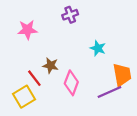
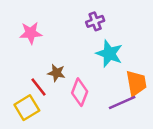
purple cross: (70, 15) -> (95, 21), moved
cyan star: (98, 48) -> (109, 54), size x1.5

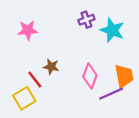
cyan star: (109, 54) -> (112, 30), moved
pink diamond: (80, 92) -> (90, 76), moved

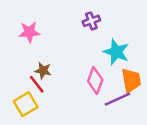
cyan star: (112, 30) -> (116, 52), moved
brown star: (51, 67) -> (43, 71), moved

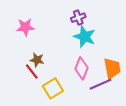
cyan star: (116, 52) -> (85, 37), moved
yellow square: (26, 104) -> (53, 88), moved

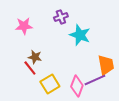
purple cross: (78, 18) -> (61, 17), moved
pink diamond: (81, 68) -> (77, 86), moved

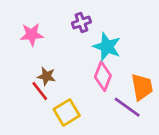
purple line: (95, 80) -> (127, 107), turned 60
pink diamond: (77, 86) -> (103, 76), moved

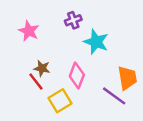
pink star: (32, 35) -> (29, 31), turned 30
pink diamond: (103, 76) -> (77, 76), moved

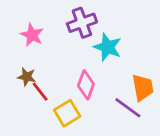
purple cross: (73, 20) -> (82, 23), size x1.5
brown star: (42, 68) -> (27, 77), moved

